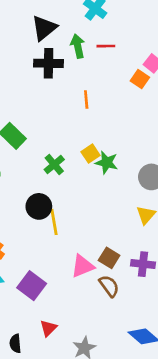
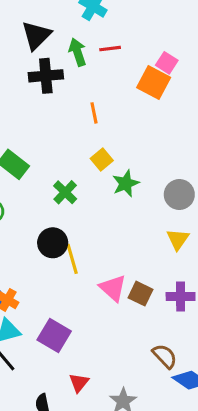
orange square: (140, 79) -> (154, 82), size x1.5
yellow square: (91, 154) -> (102, 160), moved
green star: (107, 163) -> (126, 183), turned -30
pink triangle: (83, 266) -> (113, 288), moved, turned -50
brown semicircle: (109, 286) -> (165, 356), moved

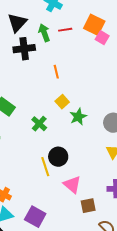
orange square: (154, 82) -> (94, 25), moved
black circle: (53, 243) -> (58, 157), moved
brown square: (141, 294) -> (88, 206), moved, turned -35

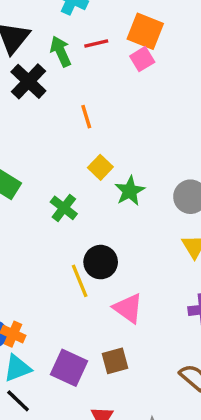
pink square: (102, 38) -> (142, 59), moved, turned 32
black cross: (24, 49) -> (28, 81), turned -35
brown square: (88, 206) -> (115, 361), moved

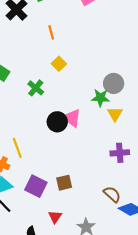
green star: (130, 191) -> (100, 98), moved, turned 30
yellow line: (80, 281) -> (17, 148), moved
pink triangle: (128, 308) -> (72, 118), moved

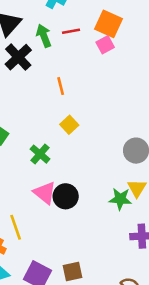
green star: (100, 98) -> (120, 199), moved
pink triangle: (72, 118) -> (45, 193), moved

